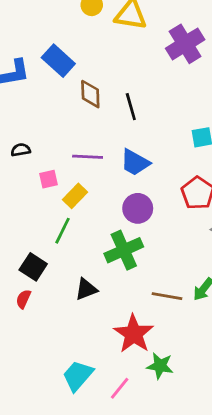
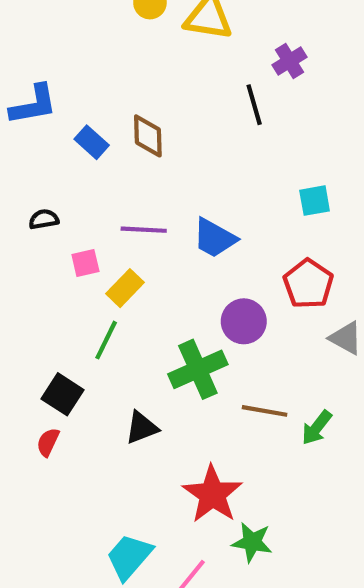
purple cross: (185, 44) -> (290, 61), size x0.6
blue rectangle: (58, 61) -> (92, 142), moved, size x0.7
black line: (131, 107) -> (254, 105), moved
purple circle: (138, 208) -> (244, 321), moved
brown line: (167, 296) -> (265, 411), moved

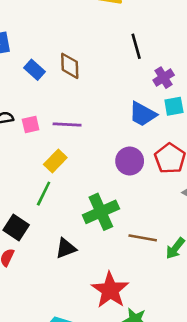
purple cross: (290, 61) -> (164, 78), moved
blue trapezoid: (215, 238) -> (143, 114), moved
pink square: (85, 263) -> (31, 124), moved
purple circle: (244, 321) -> (130, 161), moved

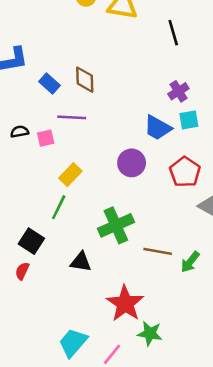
black line: (136, 46) -> (173, 33), moved
purple line: (67, 124) -> (72, 117), moved
purple circle: (130, 161) -> (132, 163), moved
black triangle: (66, 248) -> (81, 262), turned 30

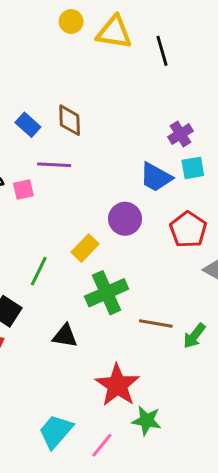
black line: (173, 33) -> (162, 51), moved
yellow rectangle: (70, 175) -> (85, 248), moved

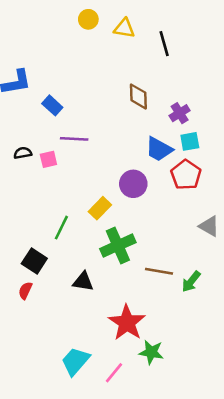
yellow triangle: (114, 32) -> (124, 28), size x0.7
brown diamond: (70, 120) -> (138, 96), moved
red pentagon: (188, 230) -> (186, 175), moved

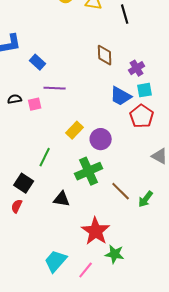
purple circle: (133, 184) -> (101, 139), moved
yellow rectangle: (100, 208) -> (75, 130), moved
brown line: (159, 271) -> (121, 191), turned 35

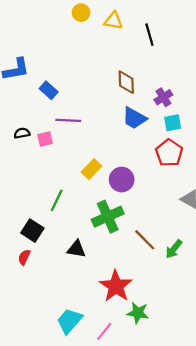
blue trapezoid: (121, 96) -> (134, 118), moved

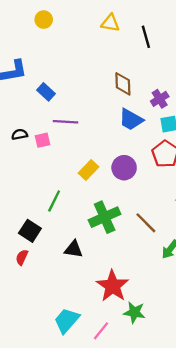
yellow circle: (81, 13) -> (44, 20), moved
purple circle: (122, 180) -> (124, 168), moved
brown line: (145, 240) -> (146, 223), moved

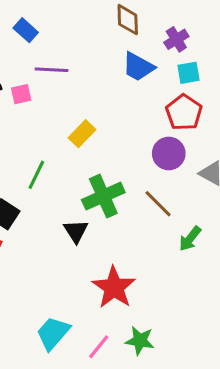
purple circle: (124, 168) -> (169, 153), moved
black triangle: (74, 249) -> (76, 231), moved, turned 48
green star: (134, 312) -> (140, 341), moved

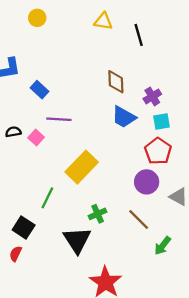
pink square: (21, 94) -> (36, 137), turned -35
yellow rectangle: (82, 134) -> (82, 167), size x1.6
green cross: (103, 196) -> (98, 214), size x0.6
black triangle: (76, 231) -> (77, 240), size x1.5

